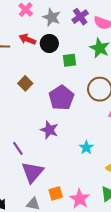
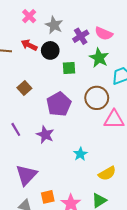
purple cross: (80, 17) -> (81, 36), moved
purple line: (18, 148) -> (16, 129), moved

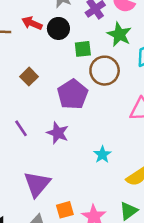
brown circle: (97, 98) -> (105, 71), moved

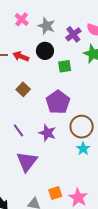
red arrow: (32, 23) -> (21, 56), moved
brown circle: (105, 71) -> (82, 127), moved
purple triangle: (37, 184) -> (27, 162), moved

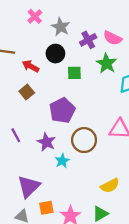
red arrow: (21, 56) -> (31, 66), moved
cyan star: (83, 149) -> (62, 161), moved
purple triangle: (27, 162) -> (29, 186), moved

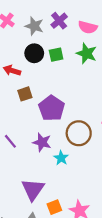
purple cross: (88, 40) -> (59, 21), moved
green square: (74, 73) -> (56, 55), moved
brown square: (27, 92) -> (25, 94), moved, turned 32

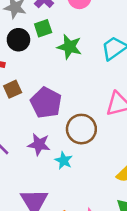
green star: (87, 53) -> (69, 47), moved
green square: (56, 55) -> (43, 28), moved

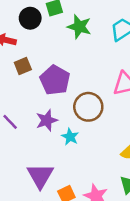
purple star: (39, 144) -> (47, 120), turned -30

